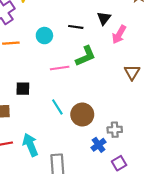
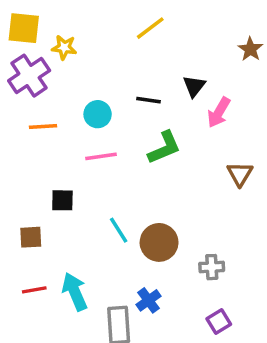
pink line: (60, 68) -> (101, 156), moved
blue cross: (99, 145) -> (148, 300), moved

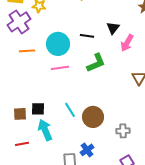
cyan circle: (98, 114) -> (58, 44), size x1.5
black square: (62, 200) -> (38, 109), moved
cyan arrow: (75, 292) -> (45, 130), moved

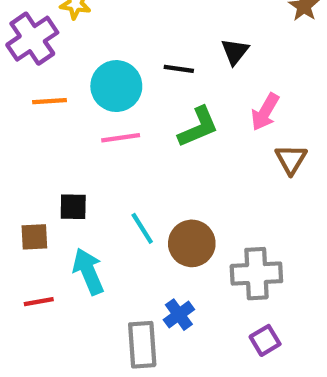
pink arrow: (127, 43) -> (265, 112), moved
black square: (38, 109) -> (73, 207), moved
gray cross: (123, 131) -> (256, 274), size x1.6

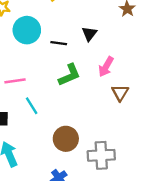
cyan circle: (116, 86) -> (27, 30), moved
pink line: (121, 138) -> (15, 81), moved
cyan line: (142, 228) -> (32, 106), moved

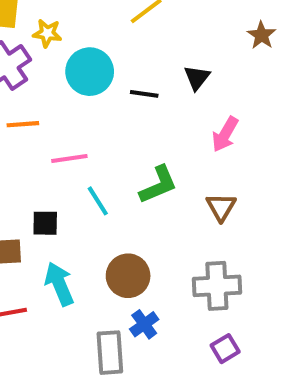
green L-shape: (69, 75) -> (158, 185), moved
brown triangle: (120, 93) -> (221, 207), moved
brown circle: (66, 139) -> (128, 276), moved

